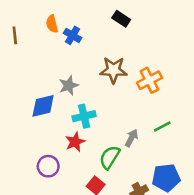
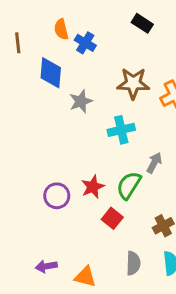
blue diamond: (43, 106) -> (51, 73), moved, turned -72
cyan cross: (84, 116) -> (121, 130), moved
red star: (75, 142) -> (93, 187), moved

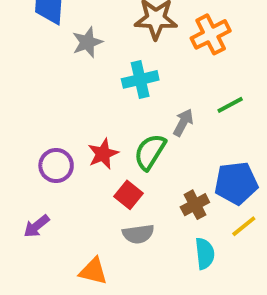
gray semicircle: (133, 263) -> (138, 234), moved, turned 80
purple arrow: (46, 266) -> (37, 226), moved, turned -30

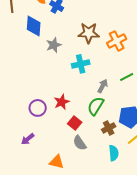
green semicircle: (150, 152) -> (96, 106), moved
gray semicircle: (138, 234) -> (80, 143), turned 63

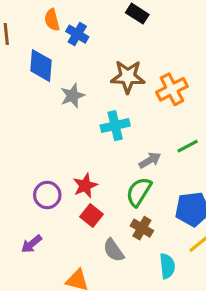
gray arrow: (103, 86) -> (150, 160), turned 32
red square: (75, 123) -> (91, 216), moved
brown cross: (109, 128) -> (142, 228), moved, turned -32

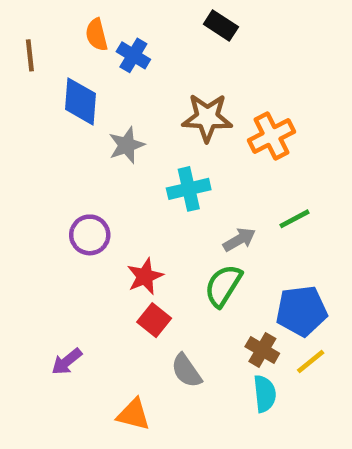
purple circle: (47, 195) -> (90, 235), moved
brown cross: (142, 228) -> (262, 350), moved

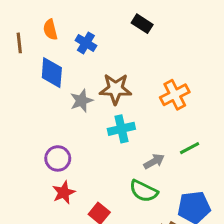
orange semicircle: (97, 35) -> (50, 30), moved
brown star: (207, 118) -> (116, 89), moved
red star: (145, 276) -> (64, 193), moved
green semicircle: (223, 286) -> (144, 191), turned -96

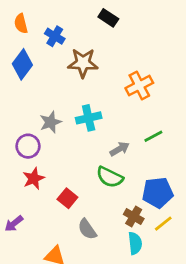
blue diamond: (52, 73) -> (22, 64), turned 32
brown star: (116, 89) -> (83, 63), moved
gray star: (81, 101) -> (51, 122), moved

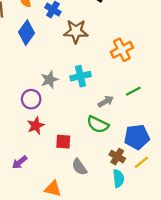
red square: (67, 198) -> (63, 142), turned -35

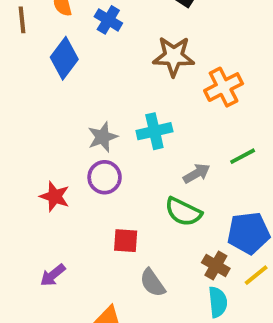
brown star: (76, 31) -> (174, 56), moved
purple circle: (31, 99) -> (105, 177), moved
red star: (36, 126) -> (55, 196), moved, turned -30

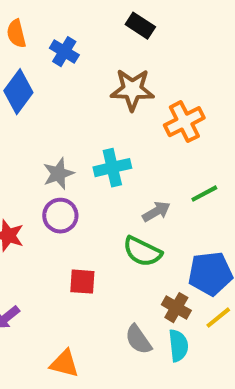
gray semicircle: (153, 283) -> (138, 340), moved

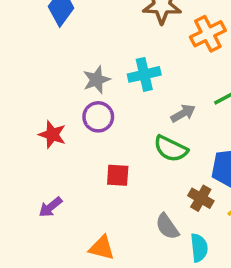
cyan semicircle: (178, 346) -> (199, 248), moved

